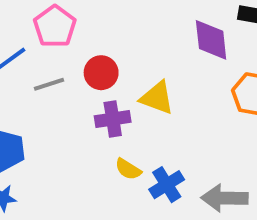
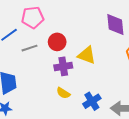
pink pentagon: (55, 26) -> (33, 17), turned 30
yellow semicircle: (128, 169) -> (63, 93), moved

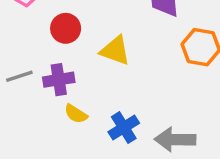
gray line: (30, 48) -> (19, 76), moved
purple cross: (63, 66) -> (59, 80), moved

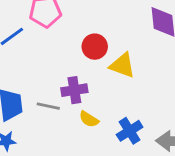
red circle: (66, 28) -> (95, 47), moved
gray line: (19, 76) -> (48, 106), moved, turned 30

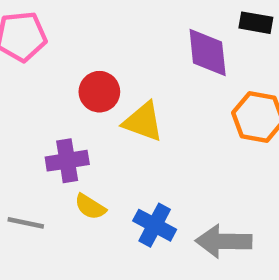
gray line: (48, 106) -> (26, 223), moved
blue cross: (130, 131) -> (155, 225), turned -30

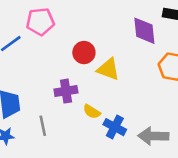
yellow semicircle: (90, 207) -> (92, 112), moved
gray line: (26, 223) -> (43, 126), turned 66

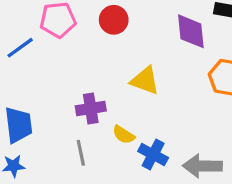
red circle: (84, 53) -> (114, 20), moved
gray line: (43, 126) -> (81, 153), moved

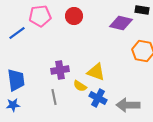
purple diamond: (191, 31) -> (121, 23), turned -70
yellow triangle: (145, 81) -> (96, 72), moved

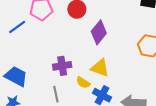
purple diamond: (121, 23) -> (99, 32), moved, turned -65
blue trapezoid: (16, 80) -> (16, 76), turned -55

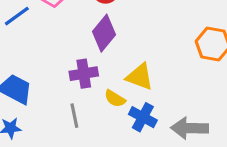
purple diamond: (99, 32) -> (104, 33), moved

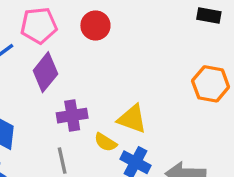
purple diamond: (104, 33) -> (45, 72), moved

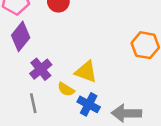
purple cross: (72, 116) -> (41, 69), turned -30

